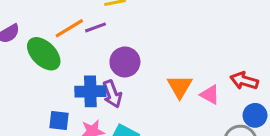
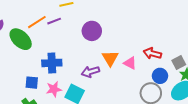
purple circle: (125, 62) -> (92, 31), moved
purple arrow: (112, 94) -> (90, 72), moved, turned 96

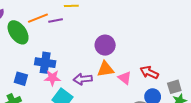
purple circle: (92, 31) -> (105, 45), moved
orange triangle: (110, 58) -> (105, 69), turned 42
pink star: (54, 89) -> (52, 78), moved

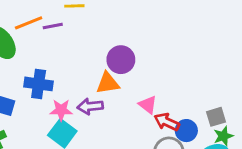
orange triangle: (105, 69) -> (108, 83), moved
red arrow: (149, 72) -> (167, 122), moved
pink star: (52, 78) -> (61, 110), moved

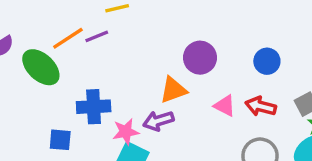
purple circle: (121, 60) -> (200, 58), moved
red arrow: (167, 122) -> (261, 106), moved
blue circle: (186, 131) -> (267, 61), moved

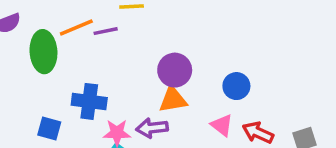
purple circle: (200, 58) -> (175, 70), moved
blue circle: (267, 61) -> (236, 86), moved
green ellipse: (41, 67) -> (43, 52), turned 33

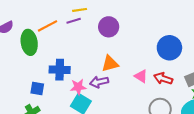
purple line: (106, 31) -> (74, 21), moved
purple circle: (175, 70) -> (109, 27), moved
blue circle: (236, 86) -> (169, 48), moved, size x1.5

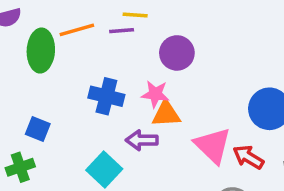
blue cross: (60, 70) -> (106, 96), moved
pink triangle: (141, 76) -> (213, 145), size x1.6
pink star: (78, 87) -> (155, 94), moved

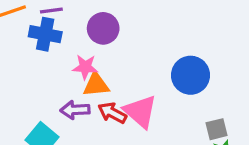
blue cross: (106, 96) -> (45, 34), moved
red arrow: (248, 157) -> (112, 113), moved

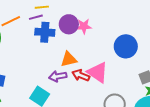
blue cross: (45, 34) -> (45, 32), moved
pink star: (85, 67) -> (84, 26), moved

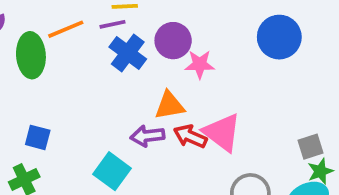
pink star: (84, 26) -> (200, 64), moved
blue cross: (45, 32) -> (128, 53), turned 30
blue circle: (126, 46) -> (279, 37), moved

